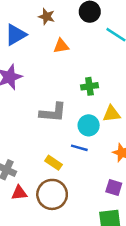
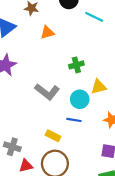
gray L-shape: (53, 113) -> (47, 92), turned 40

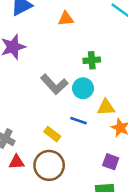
yellow triangle: (99, 87) -> (106, 107), moved
cyan circle: (80, 99) -> (83, 88), moved

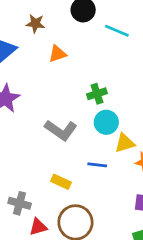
cyan circle: (83, 88) -> (106, 122), moved
yellow rectangle: (52, 134) -> (61, 182), moved

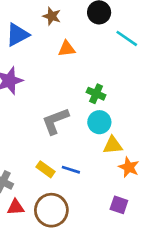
green cross: (97, 94) -> (96, 94), turned 30
gray L-shape: (61, 130) -> (55, 121), turned 112
blue line: (97, 165) -> (71, 170), moved

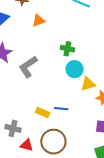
gray L-shape: (55, 121) -> (28, 67), moved
red triangle: (16, 207) -> (27, 145), turned 32

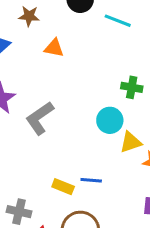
orange triangle: (39, 20) -> (54, 48), turned 32
green cross: (67, 49) -> (132, 87), moved

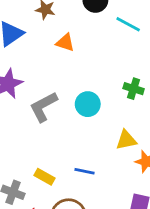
cyan circle: (110, 120) -> (88, 104), moved
yellow rectangle: (63, 187) -> (44, 177), moved

